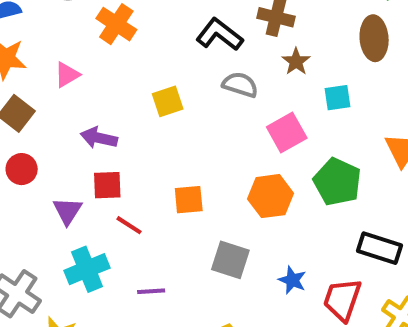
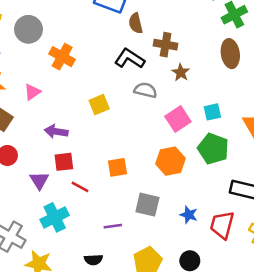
cyan square: (338, 98) -> (212, 112), moved
purple line: (151, 291) -> (113, 226), moved

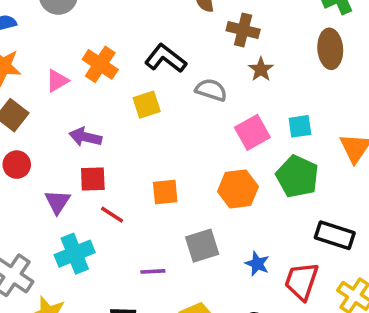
orange cross: (62, 57) -> (100, 64), moved
black L-shape: (130, 59) -> (166, 58), moved
gray square: (147, 205) -> (202, 246), turned -35

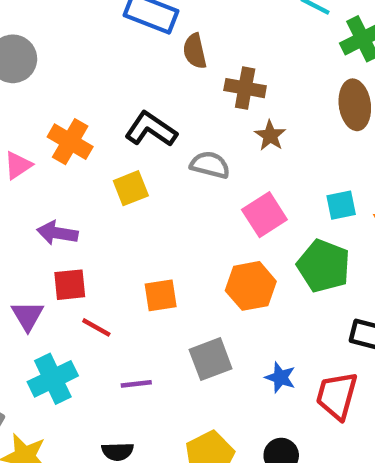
cyan square: (300, 126) -> (341, 205), moved
purple line: (153, 271) -> (136, 384), moved

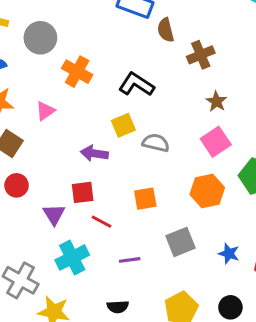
brown cross: (245, 88) -> (201, 55), turned -32
brown star: (270, 136) -> (216, 101), moved
orange cross: (70, 142) -> (77, 72), moved
gray semicircle: (210, 165) -> (156, 143), moved
purple arrow: (57, 233) -> (94, 153), moved

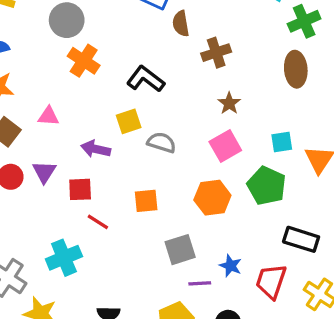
gray circle: (40, 38) -> (67, 20), moved
pink triangle: (45, 111) -> (48, 116), moved, turned 35
purple triangle: (54, 214) -> (44, 172), moved
purple line: (130, 260) -> (200, 283), moved

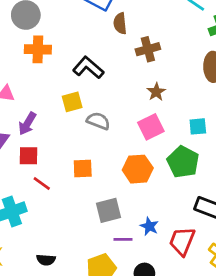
orange cross: (84, 61) -> (38, 49), turned -35
purple arrow: (96, 149) -> (27, 124), moved, turned -75

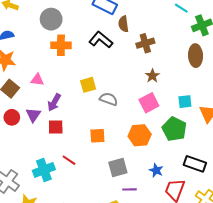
black L-shape: (88, 68) -> (101, 40), moved
red line: (42, 183) -> (69, 160), moved
blue star: (149, 226) -> (156, 170), moved

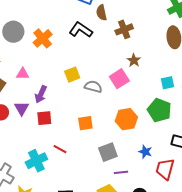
gray circle: (51, 19) -> (13, 32), moved
orange cross: (61, 45) -> (43, 38), turned -36
pink square: (149, 103) -> (119, 79), moved

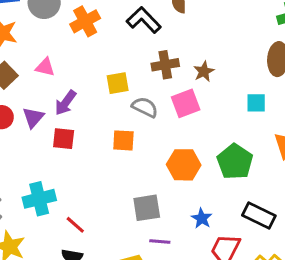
brown cross: (124, 29) -> (165, 65), moved
brown star: (134, 60) -> (204, 71), moved
cyan square: (167, 83) -> (256, 103), moved
orange square: (85, 123) -> (123, 140), moved
red line: (60, 149) -> (75, 225), moved

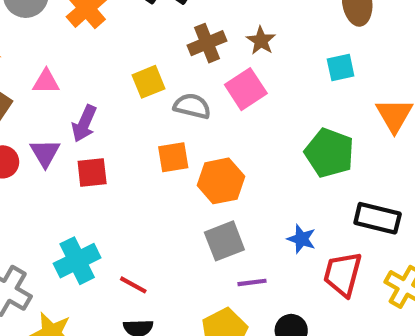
orange hexagon: (184, 165) -> (221, 181), moved

